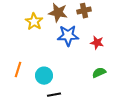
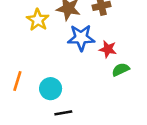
red star: (97, 43) -> (108, 49), moved
green semicircle: (99, 73) -> (121, 70), moved

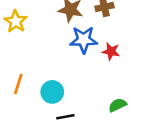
yellow star: (38, 20) -> (16, 21), moved
green semicircle: (121, 70) -> (118, 105), moved

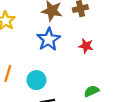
blue star: (84, 40) -> (49, 39), moved, turned -30

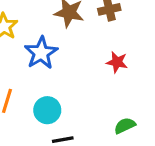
blue star: (49, 39) -> (41, 53), moved

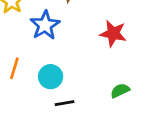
red star: (117, 62) -> (113, 34), size x1.4

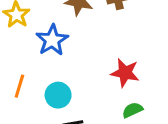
red star: (113, 34) -> (125, 73), moved

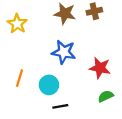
blue star: (52, 40) -> (64, 52), moved, turned -30

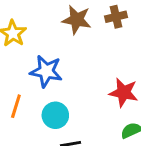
blue star: (64, 52) -> (46, 71), moved

